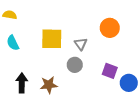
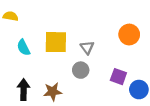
orange circle: (110, 28) -> (129, 35), moved
cyan semicircle: (13, 43) -> (24, 47), moved

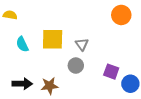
orange circle: (129, 35) -> (121, 15), moved
black arrow: (24, 90) -> (22, 84), turned 90

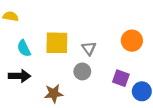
orange circle: (121, 15) -> (132, 41), moved
black arrow: (22, 84) -> (19, 76), moved

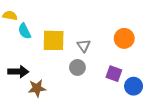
cyan semicircle: (24, 48) -> (24, 31), moved
brown star: (54, 94) -> (37, 88), moved

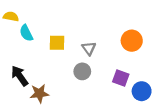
yellow square: (54, 40) -> (57, 43), size x0.7
black arrow: (18, 72) -> (20, 76), turned -126

